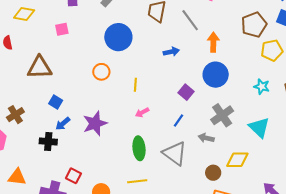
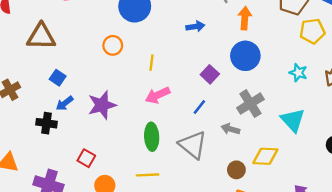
pink arrow: (142, 112) -> (157, 95), size x1.5
red square: (73, 176) -> (86, 158), moved

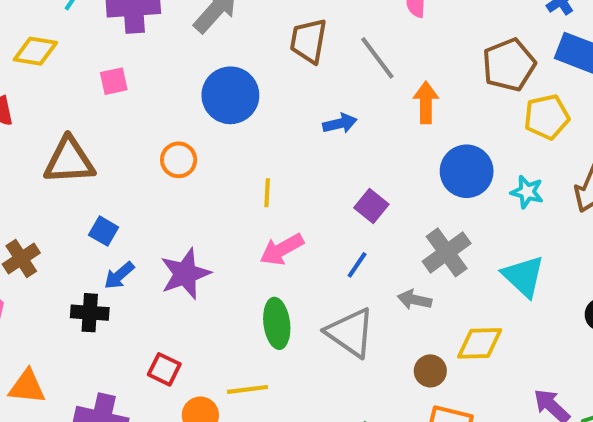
orange circle: (113, 45) -> (179, 160), moved
blue circle: (245, 56) -> (467, 171), moved
yellow line: (147, 175) -> (247, 389), moved

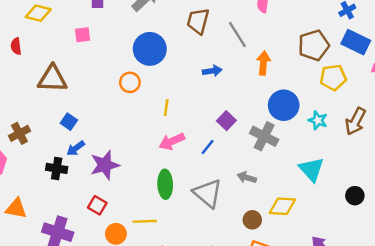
orange circle: (179, 160) -> (130, 82), moved
gray cross: (447, 252) -> (264, 136), moved, turned -32
blue line: (357, 265) -> (208, 147), moved
purple star: (185, 274) -> (105, 165), moved

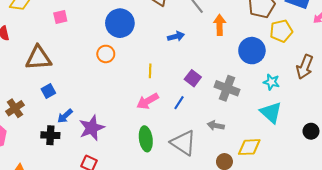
blue circle: (284, 105) -> (252, 51), moved
yellow line: (166, 108) -> (150, 71), moved
cyan star: (318, 120) -> (271, 82), moved
blue square: (69, 122) -> (48, 91), moved, turned 32

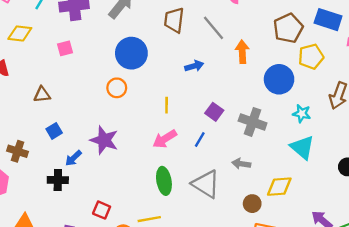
brown triangle: (38, 58) -> (42, 95), size x0.6
brown cross: (15, 108) -> (18, 151), turned -36
purple star: (92, 128) -> (104, 140), moved, turned -30

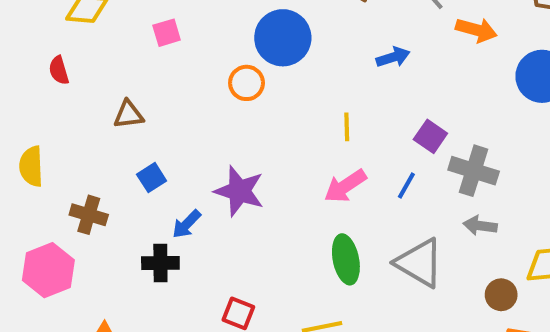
orange arrow: (242, 52) -> (476, 30), turned 110
orange circle: (117, 88) -> (247, 83), moved
gray cross: (253, 122) -> (474, 171), moved

